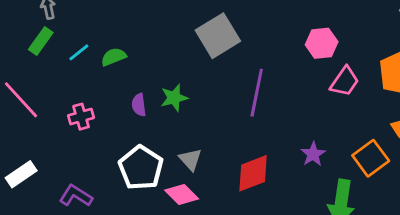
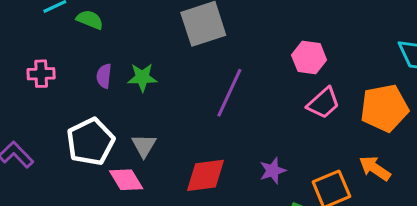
green semicircle: (114, 57) -> (90, 20), turned 30

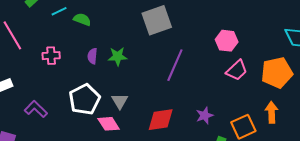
orange arrow: (375, 168) -> (272, 112), turned 55

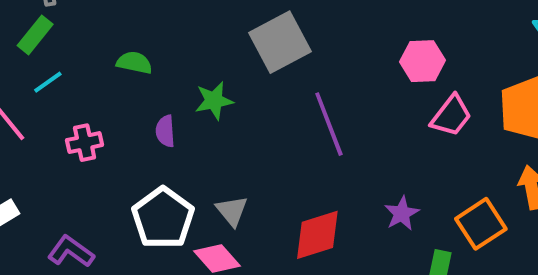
cyan line: (59, 11) -> (48, 82), moved
green star: (118, 56) -> (214, 101), moved
purple line: (175, 65) -> (329, 124), turned -36

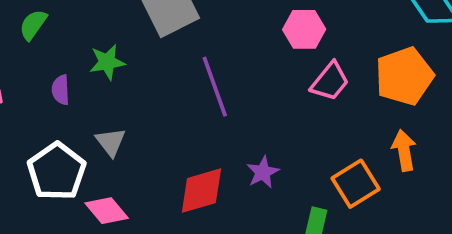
green semicircle: (134, 63) -> (33, 25), turned -68
gray triangle: (232, 211) -> (111, 142), moved
purple star: (402, 213) -> (263, 172), moved

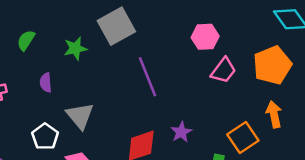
green star: (107, 62) -> (75, 48), moved
gray triangle: (111, 142) -> (80, 116), size x1.4
white pentagon: (57, 172) -> (45, 137), size x0.7

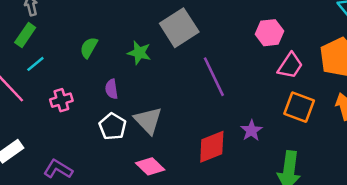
green star: (75, 48) -> (139, 53), turned 30
white pentagon: (45, 137) -> (113, 126), moved
orange square: (243, 137) -> (299, 107), moved, turned -32

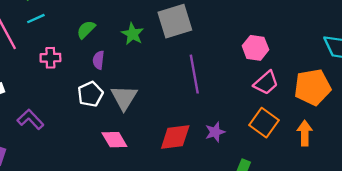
green semicircle: (89, 48) -> (86, 30), moved

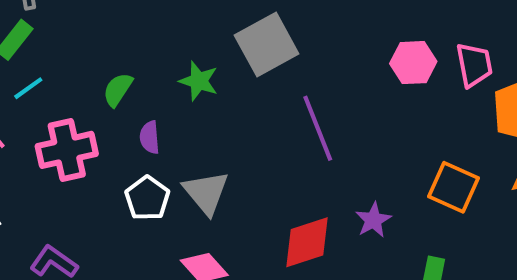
pink cross: (50, 58) -> (67, 150), size x1.6
pink trapezoid: (266, 83) -> (474, 65), moved, turned -48

